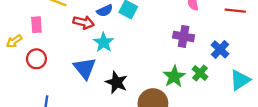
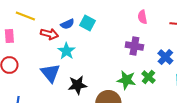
green star: (174, 76) -> (126, 80), turned -30
black star: (116, 82) -> (77, 85), turned -30

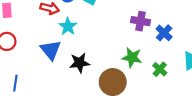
blue cross: (165, 57) -> (164, 33), moved
green cross: (148, 77) -> (160, 69), moved

